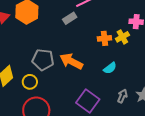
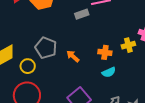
orange cross: (104, 38) -> (105, 52), moved
orange arrow: (71, 61) -> (73, 56), size x0.6

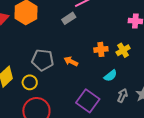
yellow cross: (128, 45) -> (123, 50), moved
cyan semicircle: (109, 72) -> (110, 76), moved

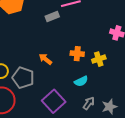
gray pentagon: (43, 60) -> (23, 78), moved

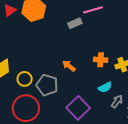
gray arrow: (89, 103) -> (117, 101), moved

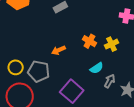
orange cross: (101, 60) -> (89, 41), turned 32
orange arrow: (69, 66) -> (59, 50), turned -56

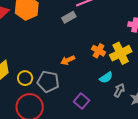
yellow cross: (112, 44) -> (121, 53), size x1.5
purple square: (72, 91) -> (82, 101), size x0.7

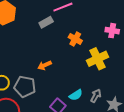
orange cross: (99, 51) -> (75, 39), moved
cyan semicircle: (106, 78) -> (76, 95), moved

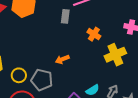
gray rectangle: (46, 22) -> (65, 16), turned -56

